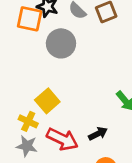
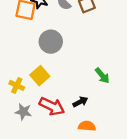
gray circle: (61, 43) -> (51, 42), moved
yellow cross: (28, 121) -> (17, 85), moved

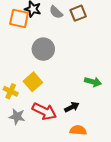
green arrow: (102, 76) -> (93, 82), turned -35

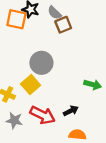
brown square: (78, 13) -> (63, 25), moved
gray circle: (43, 49) -> (41, 63), moved

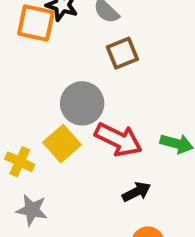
brown square: (63, 25) -> (122, 53), moved
red arrow: (43, 115) -> (118, 140), moved

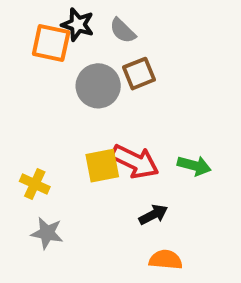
gray circle: (82, 103) -> (98, 86), moved
yellow square: (62, 144) -> (102, 166), moved, turned 30

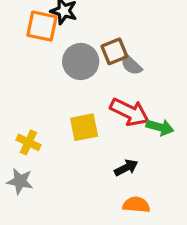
gray semicircle: (123, 31) -> (131, 65), moved
red arrow: (135, 162) -> (130, 112), moved
gray star: (47, 233) -> (20, 181), moved

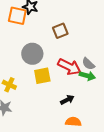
gray circle: (81, 61) -> (32, 54), moved
gray semicircle: (131, 65) -> (88, 64), moved

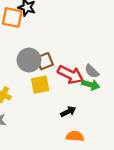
brown square: (60, 31) -> (45, 61), moved

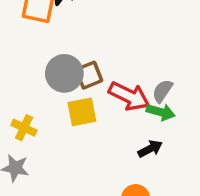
gray semicircle: (92, 71) -> (162, 91), turned 80
black arrow: (68, 112) -> (150, 149), moved

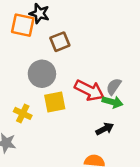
brown square: (89, 75) -> (60, 42), moved
yellow cross: (24, 128) -> (23, 113), moved

